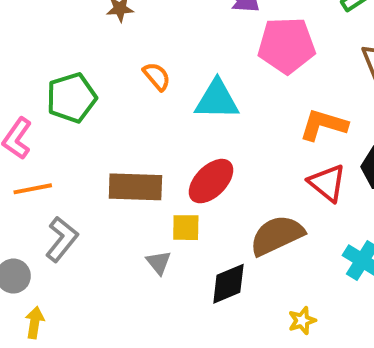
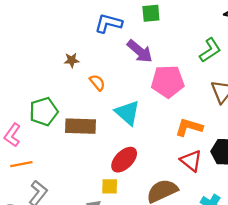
orange semicircle: (157, 76) -> (97, 83), moved
cyan triangle: (217, 100) -> (127, 113), turned 40
brown rectangle: (135, 187) -> (81, 126), moved

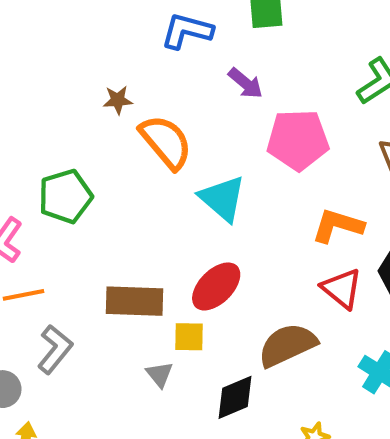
purple arrow: (140, 51) -> (245, 83), size x0.7
orange semicircle: (97, 83) -> (166, 142), size x1.8
brown rectangle: (81, 126) -> (134, 301), moved

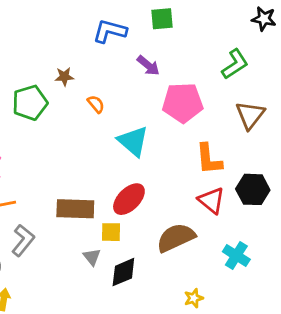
orange semicircle: (166, 142) -> (96, 104), size x0.5
green pentagon: (65, 196) -> (30, 103), moved
orange L-shape: (338, 226) -> (209, 159), turned -112
black diamond: (235, 397) -> (123, 272), moved

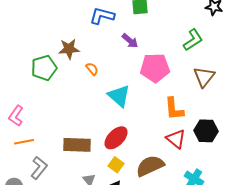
brown star: (64, 77) -> (69, 49), size x1.5
yellow square: (111, 232) -> (116, 165), moved, turned 35

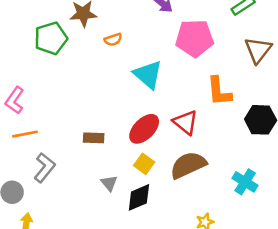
orange semicircle: (92, 69) -> (113, 40), turned 112
red triangle: (176, 139) -> (186, 122), moved
brown rectangle: (77, 145) -> (94, 138), size x0.6

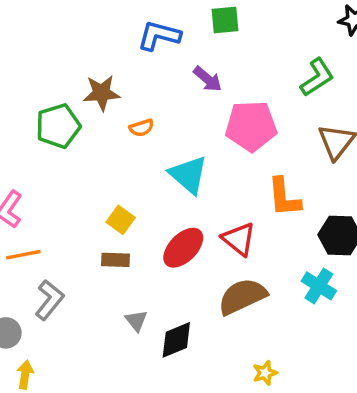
yellow square: (144, 164) -> (121, 220), moved
cyan cross: (245, 182) -> (319, 286), moved

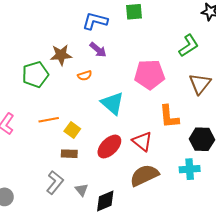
purple arrow: (208, 79) -> (98, 50), moved
orange line: (23, 255) -> (49, 120), moved
cyan cross: (319, 286) -> (190, 169), turned -36
gray L-shape: (49, 300) -> (55, 183), moved

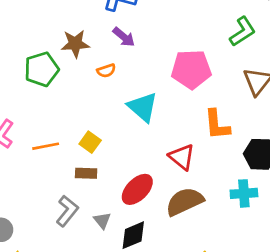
orange line: (49, 120) -> (46, 146), moved
red ellipse: (109, 147) -> (137, 189), moved

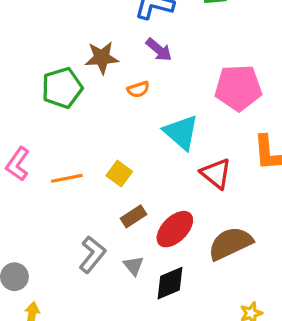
red triangle: (182, 157) -> (216, 174), moved
brown rectangle: (86, 173) -> (134, 216), moved, turned -35

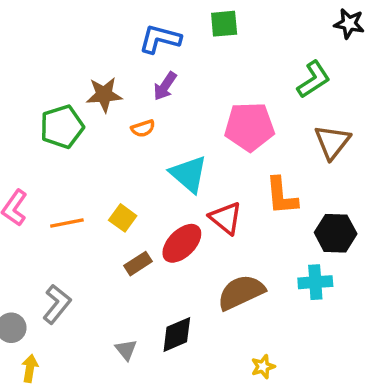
purple arrow: (159, 50) -> (165, 86), turned 84
red ellipse: (175, 229) -> (182, 243), moved
gray L-shape: (92, 255) -> (57, 304), moved
gray triangle: (134, 266) -> (126, 350), moved

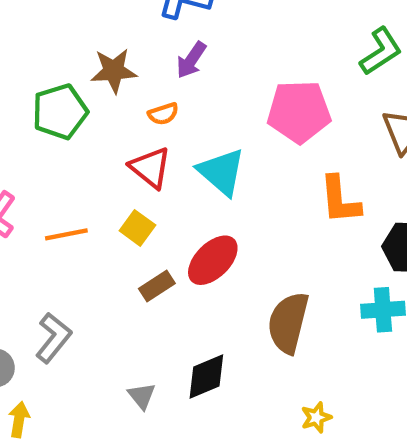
red triangle: (226, 218) -> (150, 168), moved
brown semicircle: (241, 292) -> (288, 323), turned -51

